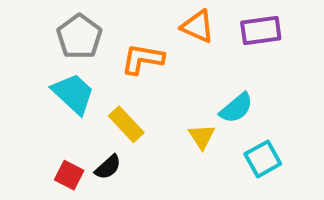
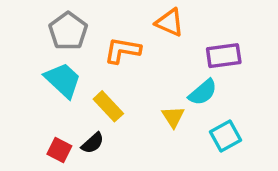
purple rectangle: (261, 30) -> (224, 56), moved

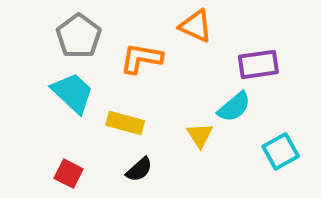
yellow rectangle: (108, 106) -> (125, 123), turned -32
cyan square: (225, 136) -> (281, 151), moved
black semicircle: (93, 143) -> (139, 169), moved

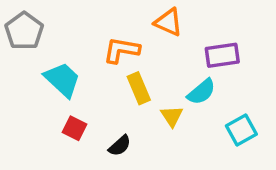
gray pentagon: (79, 36) -> (24, 31), moved
yellow rectangle: (125, 123) -> (139, 88), moved, turned 52
red square: (69, 174) -> (75, 128), moved

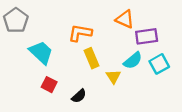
orange triangle: (168, 22) -> (125, 19), moved
cyan square: (241, 130) -> (159, 64), moved

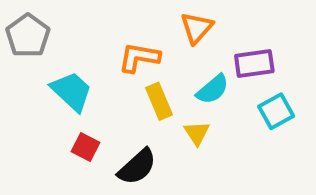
orange triangle: (125, 19) -> (197, 28), moved, turned 48
cyan semicircle: (133, 60) -> (213, 89), moved
black semicircle: (79, 96) -> (137, 167), size x1.5

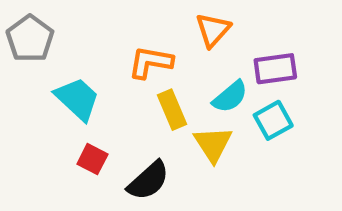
cyan square: (276, 111) -> (273, 120), moved
yellow triangle: (197, 133) -> (213, 144), size x1.4

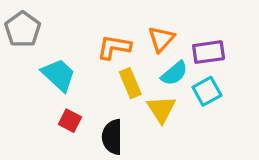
orange triangle: (213, 30) -> (161, 39), moved
black semicircle: (148, 181) -> (112, 137), turned 132

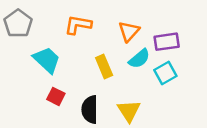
orange L-shape: (114, 47) -> (78, 25), moved
yellow triangle: (161, 109) -> (129, 111), moved

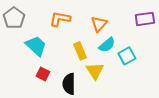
purple rectangle: (167, 42) -> (145, 19), moved
yellow triangle: (129, 111) -> (95, 71), moved

